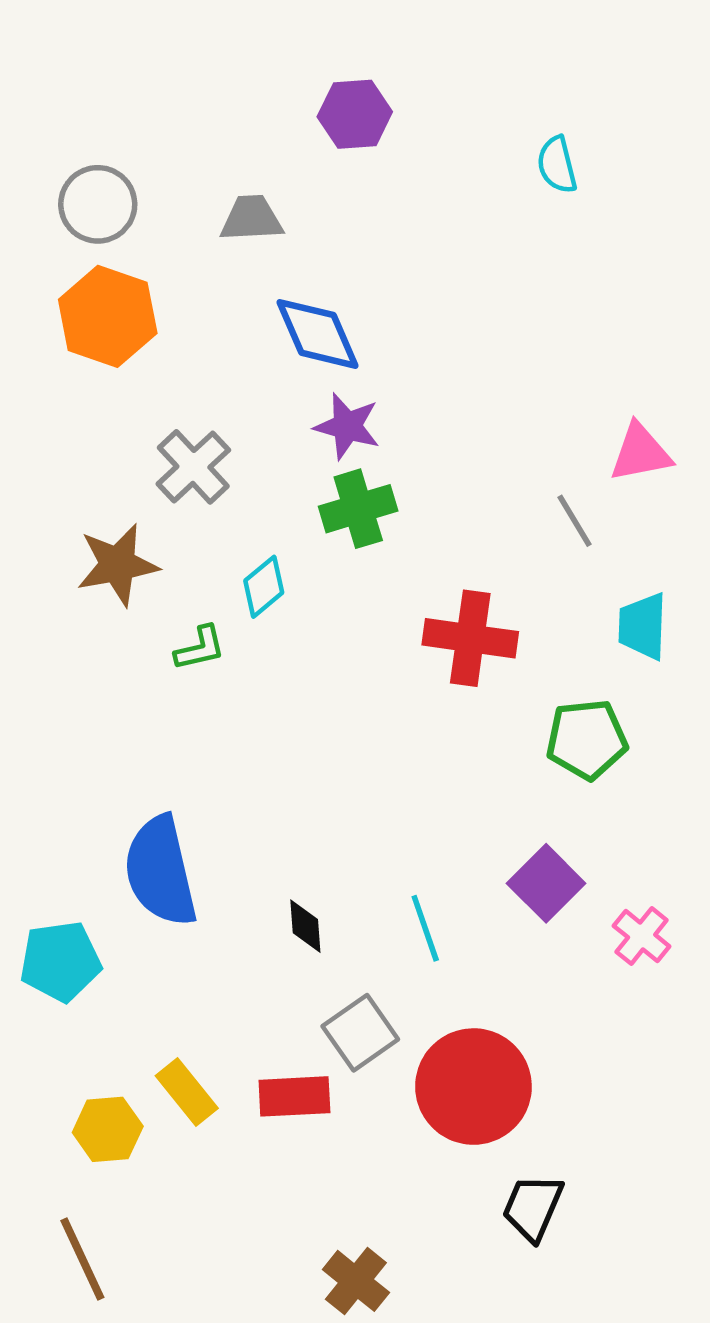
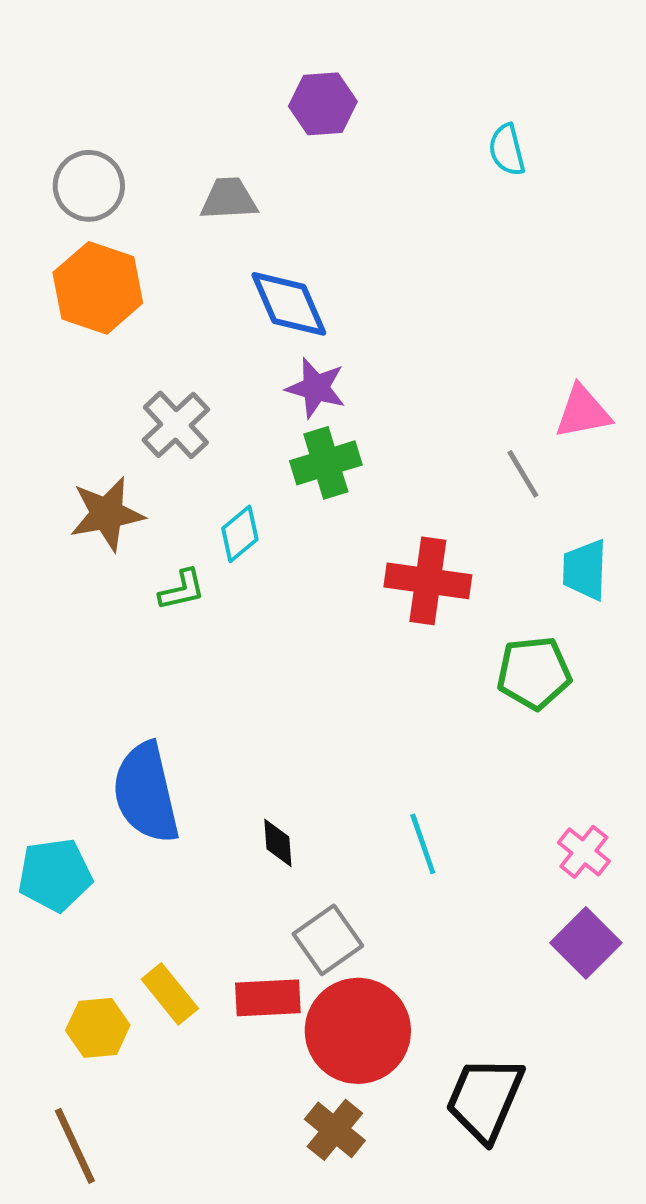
purple square: (546, 883) -> (586, 943), moved
cyan line: (425, 928) -> (423, 844), moved
red circle: (473, 1087) -> (358, 1031), moved
black trapezoid: (533, 1207) -> (485, 1099), size x1.4
brown cross: (356, 1281) -> (335, 1130), moved

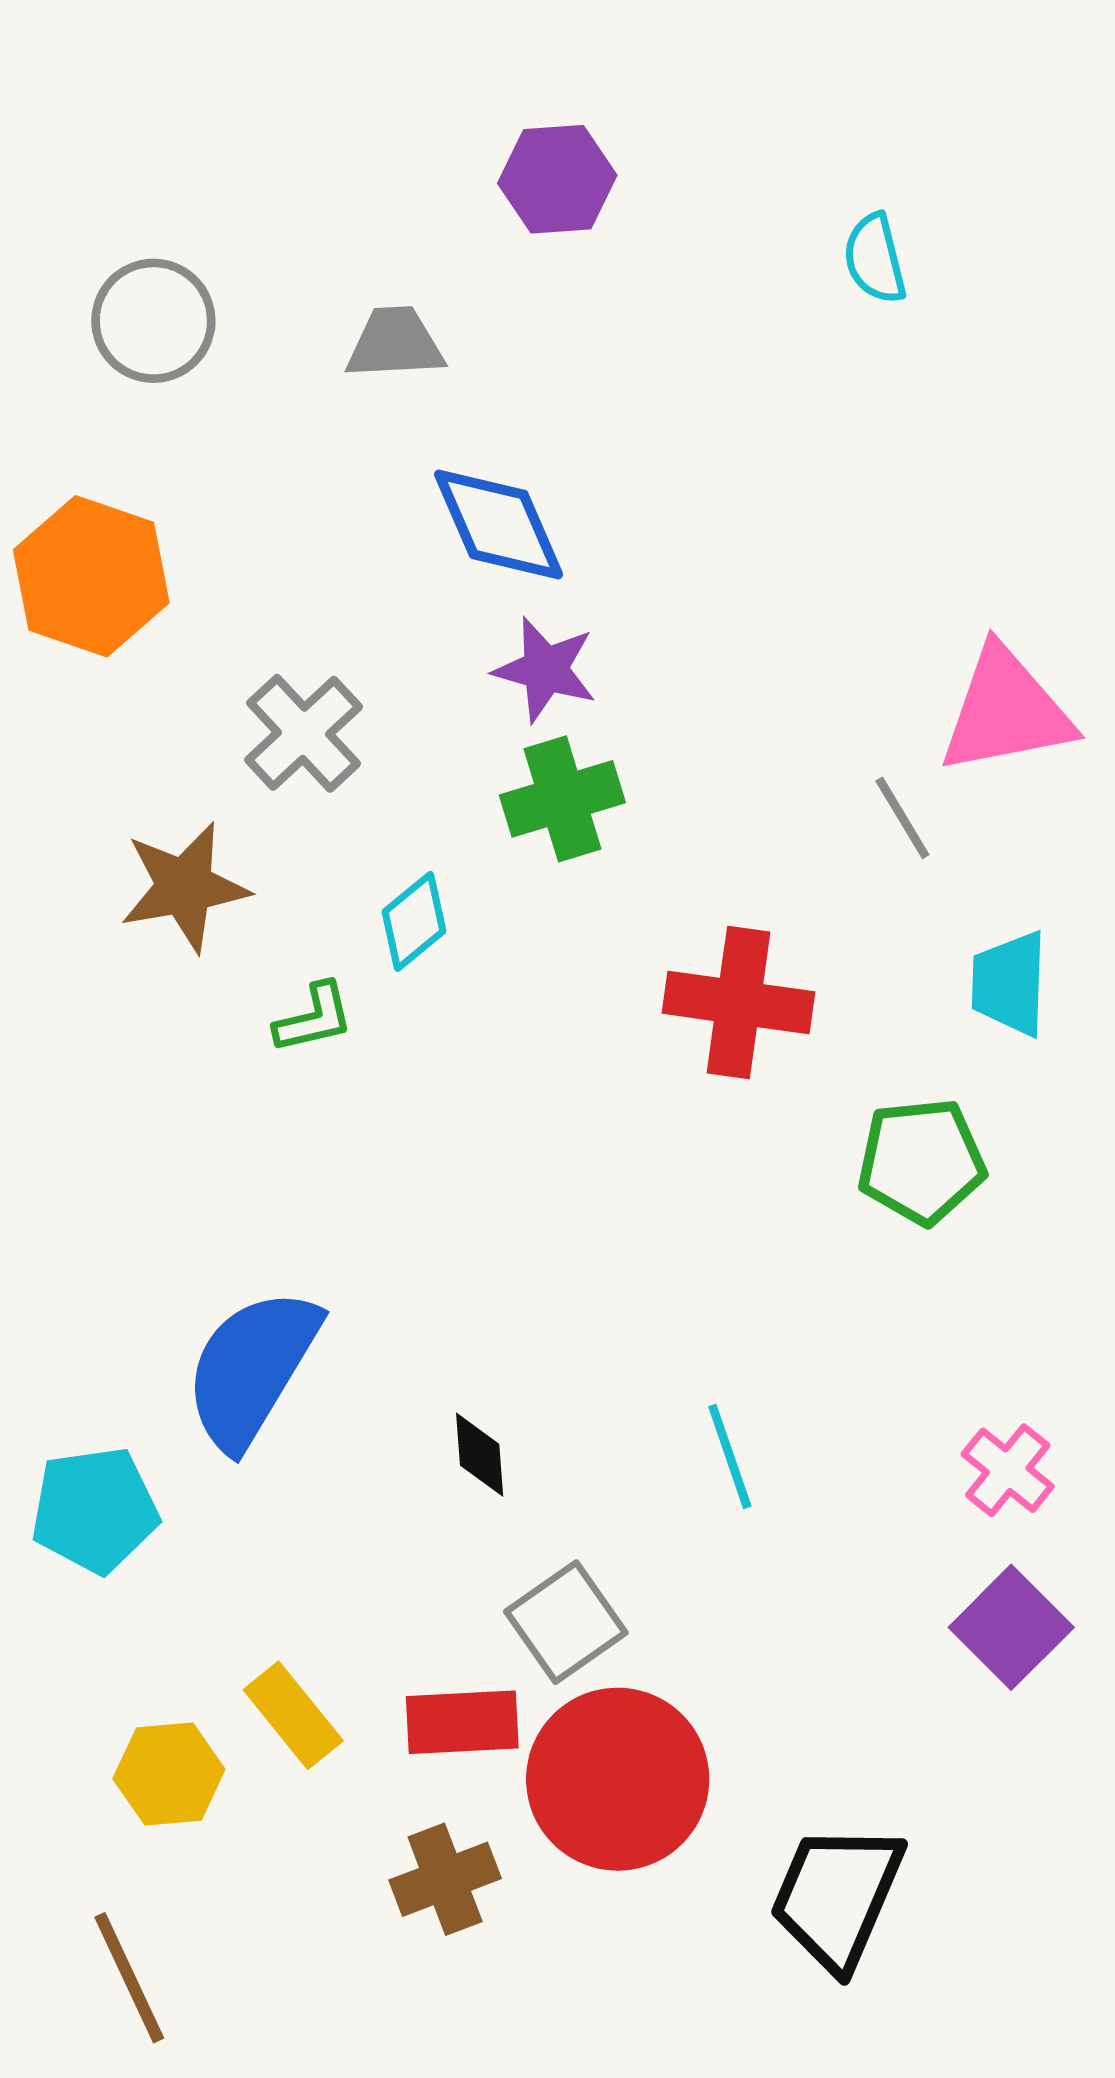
orange hexagon: (98, 288) -> (91, 576), moved
pink triangle: (583, 412) -> (1006, 711), size x1.4
blue semicircle: (146, 793) -> (252, 1368), turned 44
brown cross: (335, 1130) -> (445, 1879), moved, turned 30

